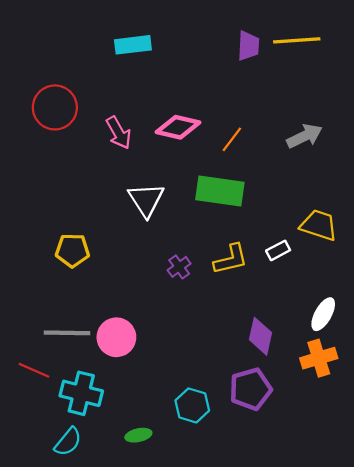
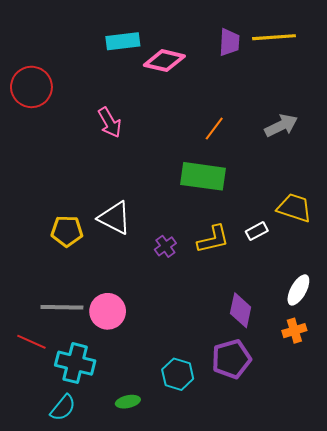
red circle: (55, 107) -> (31, 87), moved
pink diamond: (178, 127) -> (164, 61), moved
white triangle: (146, 200) -> (115, 218), moved, turned -30
orange cross: (319, 358) -> (294, 331), size x0.7

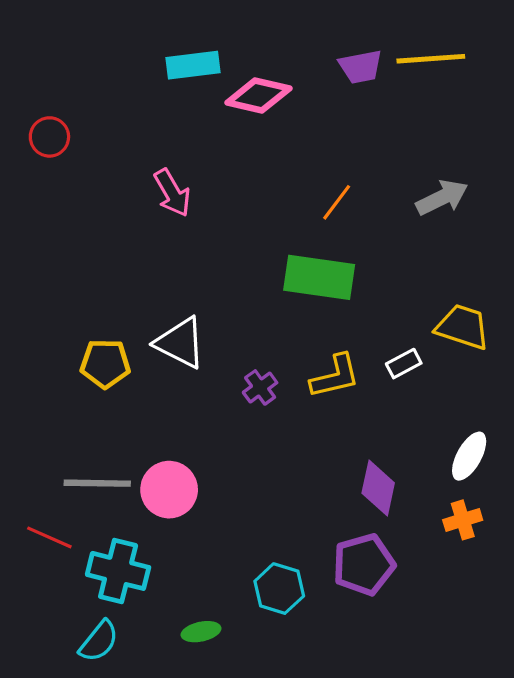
purple trapezoid: (229, 42) -> (361, 67), turned 76
red circle: (31, 87) -> (49, 137), size x0.6

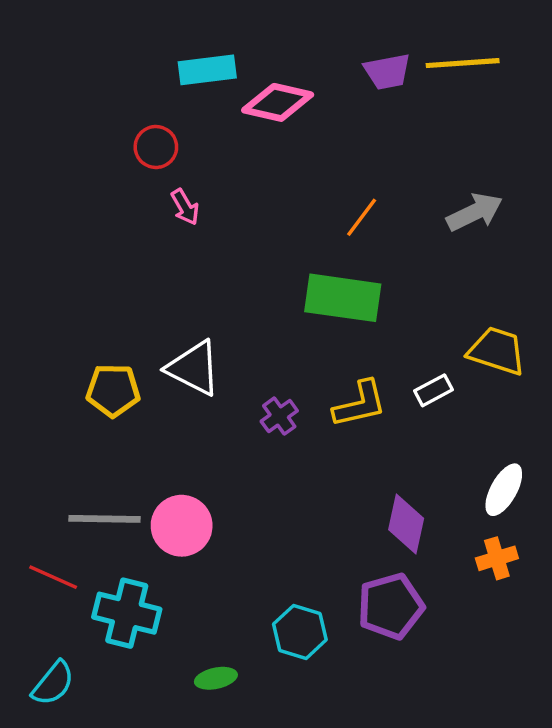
red circle: (49, 137) -> (156, 147), moved
pink arrow: (172, 193) -> (185, 207), size x0.7
cyan semicircle: (99, 641) -> (53, 683), moved

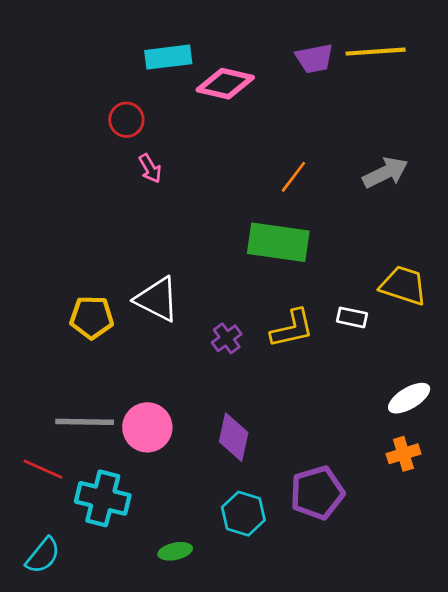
white rectangle: (434, 390) -> (352, 317), turned 40
white ellipse: (504, 490) -> (409, 398), turned 30
purple diamond: (406, 524) -> (234, 437), moved

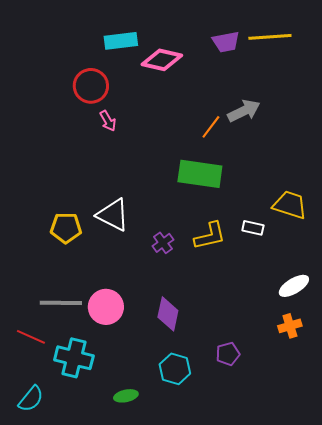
red circle: (126, 120) -> (91, 86), size x1.4
gray arrow: (385, 173) -> (244, 111), moved
purple pentagon: (317, 493) -> (228, 354), size x0.6

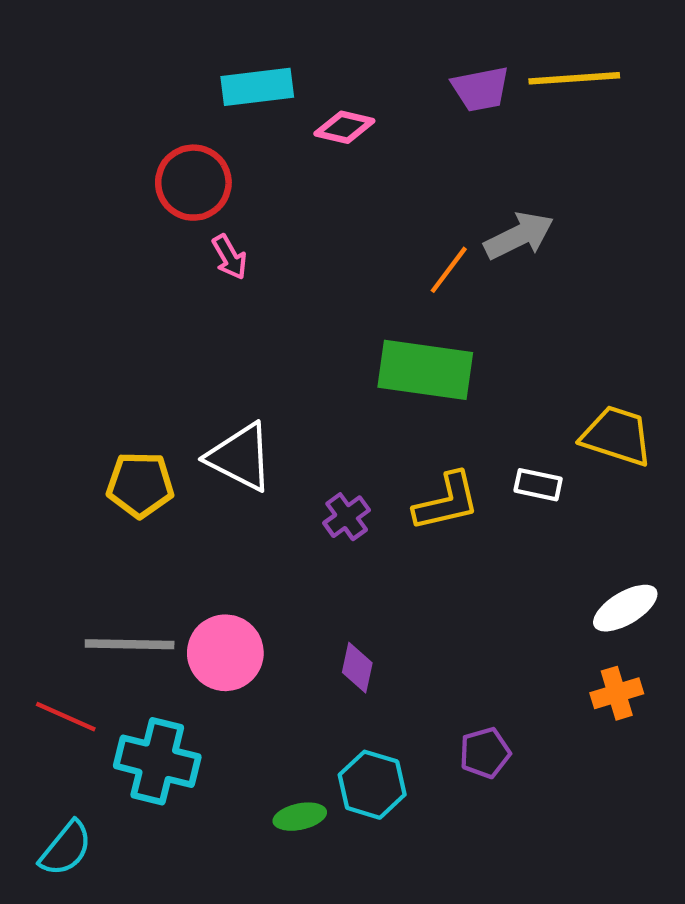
pink diamond: (162, 60) -> (344, 127), size x0.7
purple diamond: (168, 314) -> (357, 668), size x0.7
green ellipse: (126, 396) -> (300, 817), moved

